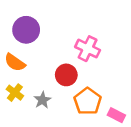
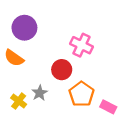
yellow cross: (15, 93) -> (19, 101), moved

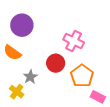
gray star: (40, 93) -> (30, 77), moved
orange pentagon: (82, 94) -> (82, 76), moved

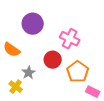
purple circle: (22, 25) -> (33, 24), moved

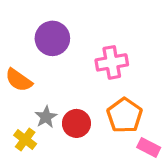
pink cross: (70, 39) -> (112, 62), turned -36
red circle: (53, 60) -> (76, 123), moved

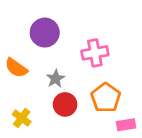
gray star: (46, 117) -> (56, 79), moved
pink rectangle: (149, 147) -> (126, 125), turned -36

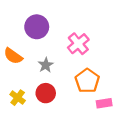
pink cross: (95, 53) -> (78, 44), turned -30
red circle: (65, 104) -> (46, 93), moved

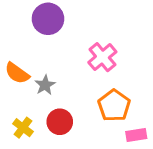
purple circle: (37, 27) -> (48, 19), moved
gray star: (46, 65) -> (45, 85), moved

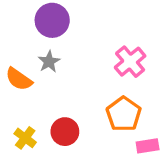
pink cross: (102, 57) -> (130, 62), moved
gray star: (45, 85) -> (49, 62), moved

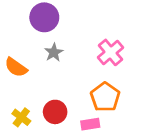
gray star: (49, 62) -> (54, 52), moved
pink rectangle: (148, 146) -> (90, 124), moved

